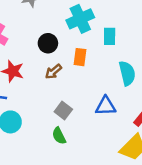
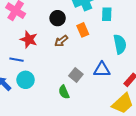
orange rectangle: (80, 57) -> (83, 30), turned -32
gray square: (63, 111) -> (76, 75), moved

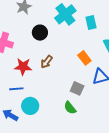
black circle: (58, 18) -> (40, 33), moved
orange rectangle: (83, 30) -> (84, 58), moved
brown arrow: (61, 41) -> (47, 62), moved

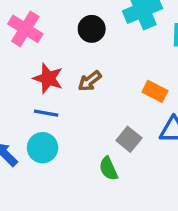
orange rectangle: (84, 58) -> (155, 91), turned -40
blue line: (16, 89) -> (46, 113), moved

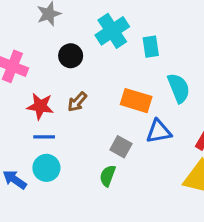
orange rectangle: (155, 91) -> (136, 101), size x1.4
green semicircle: (108, 169) -> (108, 176), turned 55

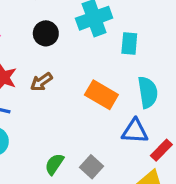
blue triangle: (159, 131) -> (135, 131), moved
gray square: (121, 147) -> (92, 167), moved

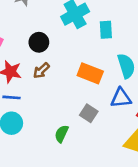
black circle: (46, 33) -> (39, 42), moved
gray square: (92, 167) -> (89, 113), moved

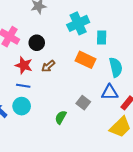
black circle: (39, 42) -> (37, 43), moved
orange rectangle: (90, 73) -> (86, 60), moved

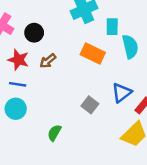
cyan semicircle: (116, 67) -> (130, 47), moved
blue triangle: (110, 92) -> (122, 93), turned -36
green semicircle: (61, 117) -> (54, 133), moved

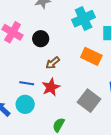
red star: (18, 60) -> (51, 87), moved, turned 30
gray square: (90, 105) -> (89, 101), size x1.5

